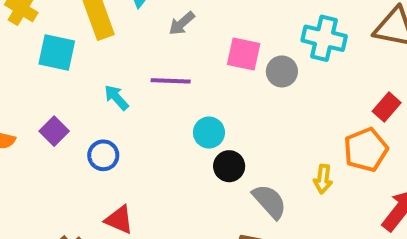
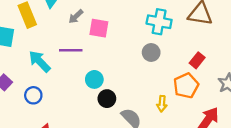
pink square: (244, 54) -> (99, 28), moved
gray circle: (282, 71) -> (151, 52), moved
cyan arrow: (116, 98) -> (40, 61), size x1.5

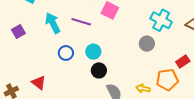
blue circle: (33, 95) -> (66, 53), moved
yellow arrow: (162, 104) -> (143, 88), turned 80

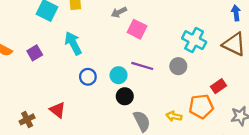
purple line: (81, 22) -> (142, 66), moved

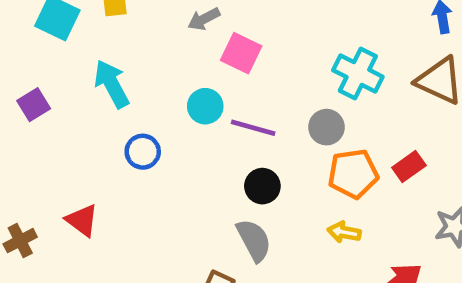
cyan circle: (119, 75) -> (205, 106), moved
black circle: (125, 96) -> (262, 186), moved
orange pentagon: (201, 106) -> (353, 174), moved
yellow arrow: (174, 116) -> (344, 232), moved

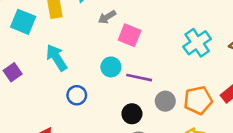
cyan cross: (358, 73) -> (197, 43), turned 32
gray circle: (326, 127) -> (165, 101), moved
black circle: (262, 186) -> (132, 114), moved

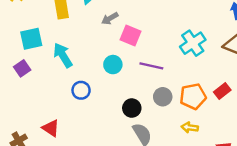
cyan square: (23, 22) -> (31, 39), moved, turned -35
purple line: (139, 78) -> (151, 66), moved

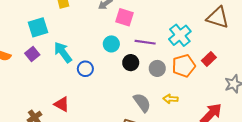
cyan cross: (193, 43) -> (180, 35), moved
cyan arrow: (63, 55) -> (63, 52), moved
black circle: (132, 108) -> (131, 63), moved
yellow arrow: (190, 127) -> (171, 99), moved

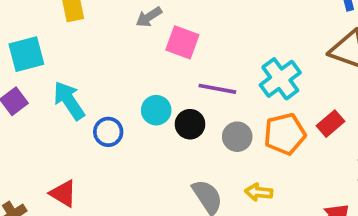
cyan circle: (111, 44) -> (156, 110), moved

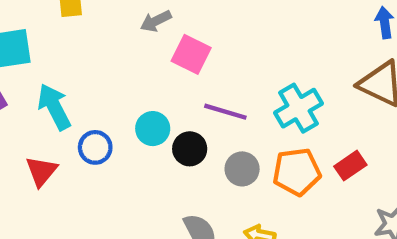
red triangle: (63, 193) -> (41, 171), moved, turned 32

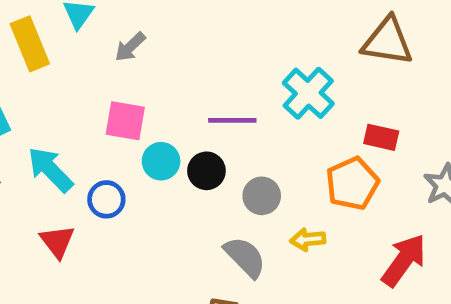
pink square: (191, 54) -> (125, 121), moved
red rectangle: (350, 166) -> (381, 137), turned 64
gray circle: (242, 169) -> (262, 196), moved
orange pentagon: (297, 172) -> (352, 183), moved

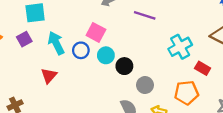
purple line: (232, 120) -> (145, 15), moved
red rectangle: (381, 137) -> (203, 68), moved
blue circle: (106, 199) -> (81, 50), moved

